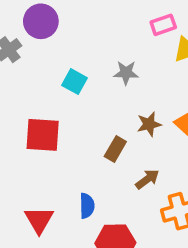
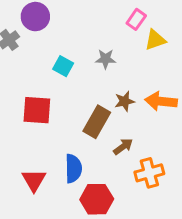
pink rectangle: (163, 25) -> (136, 19), turned -36
brown rectangle: (115, 149) -> (97, 122), size x1.5
blue semicircle: (87, 206) -> (73, 169), size x1.4

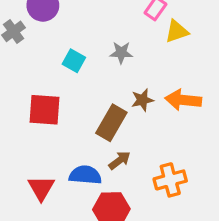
brown arrow: (123, 147) -> (120, 160), moved
blue semicircle: (73, 169) -> (85, 175), turned -84

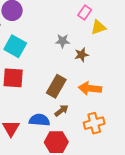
cyan square: (74, 61) -> (15, 46), moved, size x1.5
brown star: (142, 100) -> (82, 55), moved
orange arrow: (183, 100) -> (90, 88), moved

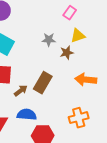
yellow triangle: (98, 27) -> (78, 36), moved
orange arrow: (90, 88) -> (86, 80), moved
brown arrow: (62, 111) -> (21, 91), moved

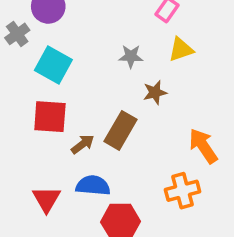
brown star: (67, 53) -> (155, 93), moved
orange arrow: (86, 80) -> (203, 146), moved, turned 50

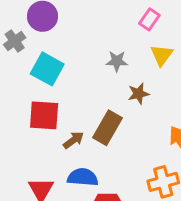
yellow triangle: (181, 49) -> (162, 55), turned -35

